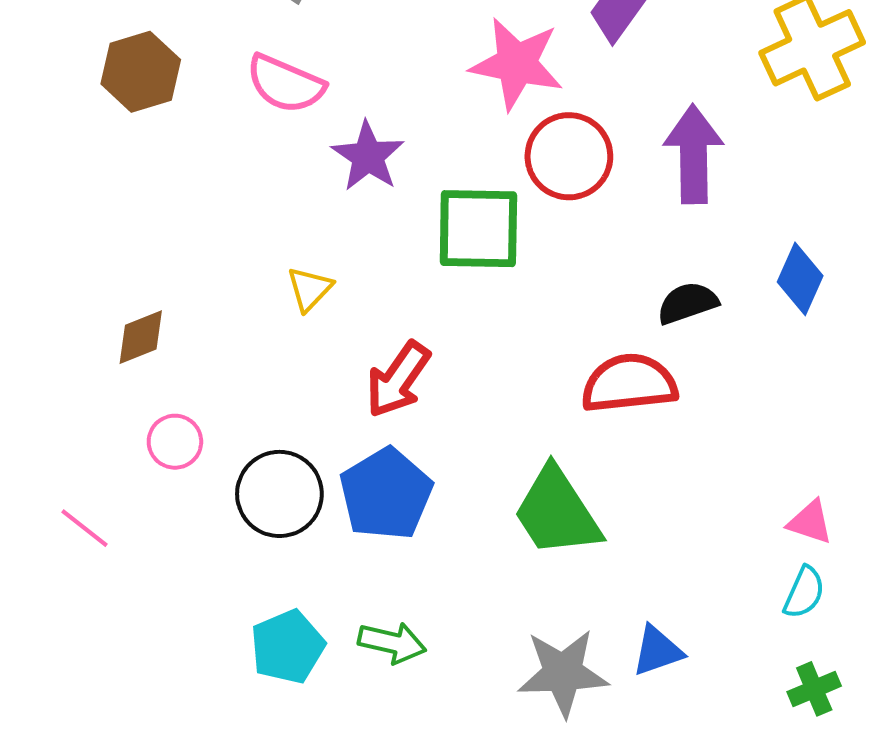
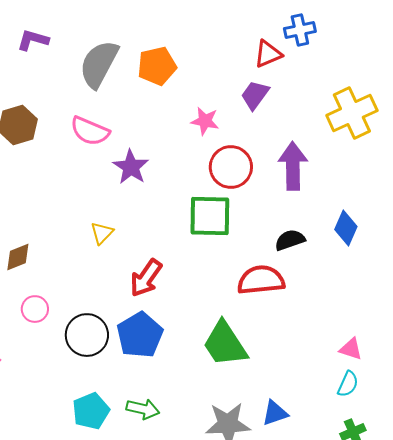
pink star: (517, 64) -> (205, 121), size x0.6
green square: (478, 229) -> (210, 216), moved

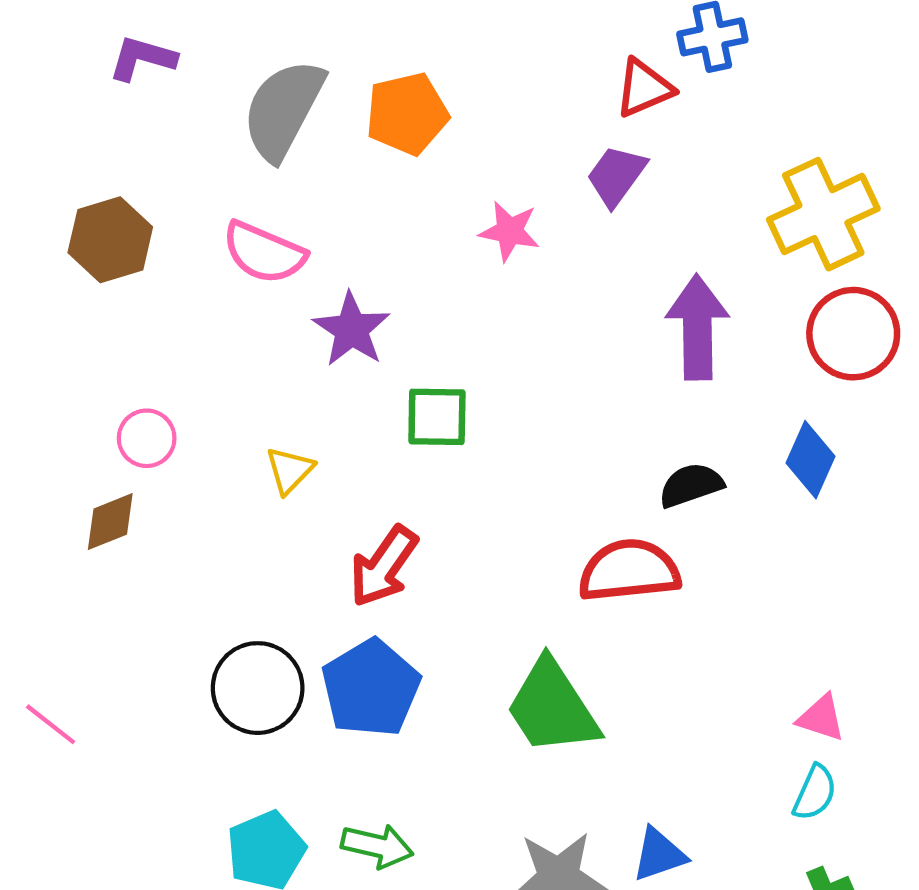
red circle: (231, 167) -> (853, 334), moved
green square: (210, 216) -> (437, 417), moved, size x0.7
pink circle: (35, 309) -> (147, 438), moved

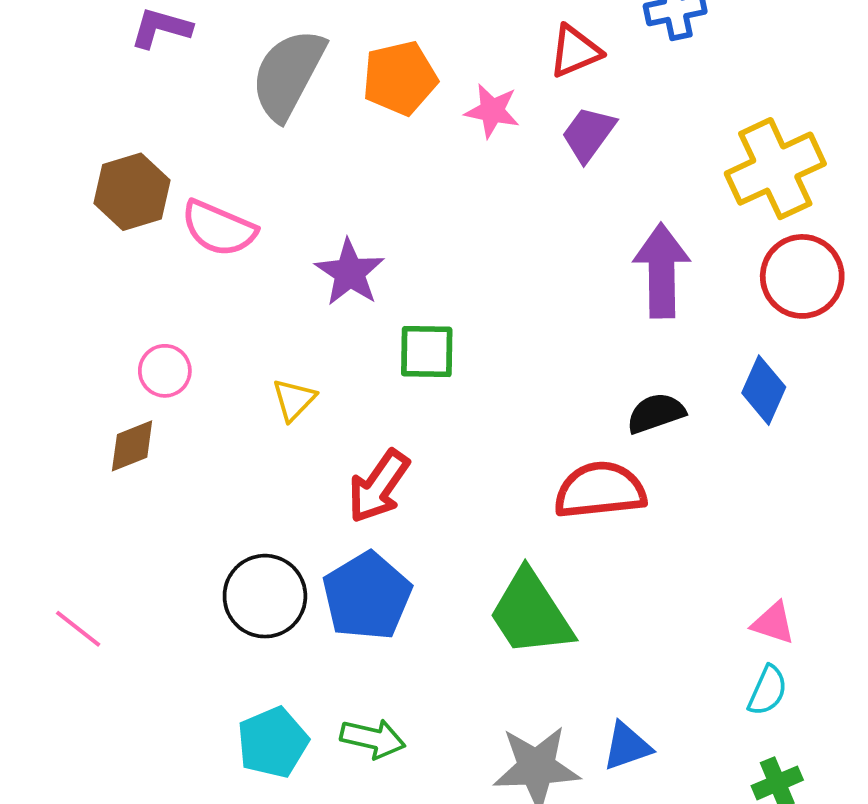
red triangle: (644, 88) -> (575, 51), moved
pink star: (510, 231) -> (492, 111), moved
pink semicircle: (264, 253) -> (219, 228), moved

